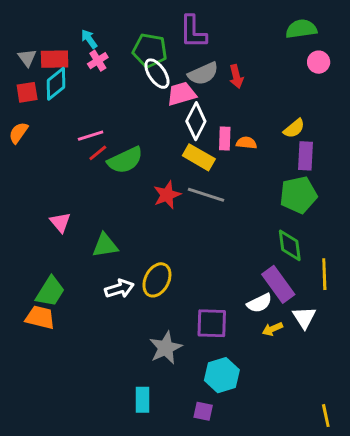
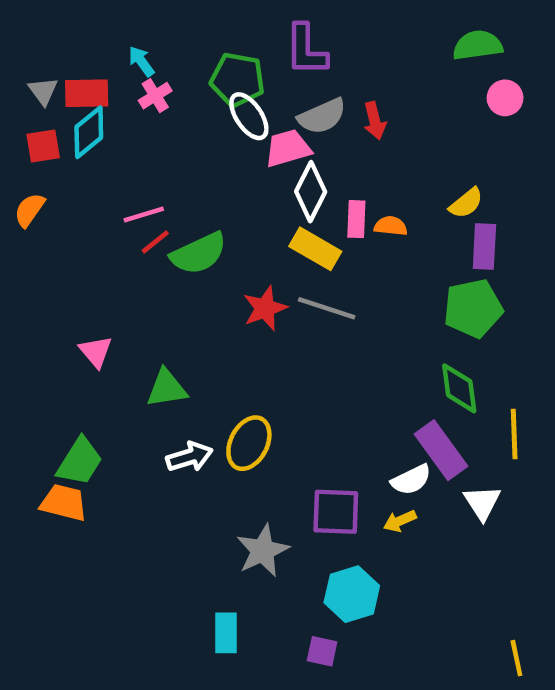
yellow arrow: (272, 329) -> (400, 521), moved

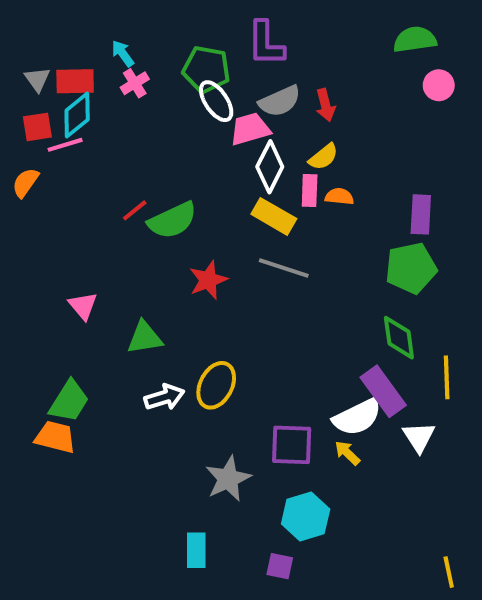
yellow semicircle: (466, 203) -> (323, 157), moved
pink line: (144, 215) -> (65, 145), moved
red star: (265, 308) -> (208, 280), moved
white semicircle: (411, 480) -> (357, 417), size x1.4
yellow arrow: (400, 521) -> (347, 453), turned 68

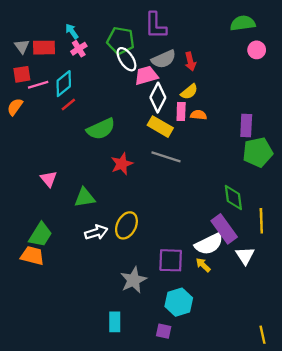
cyan diamond: (77, 115) -> (64, 84), moved
red line: (135, 210) -> (68, 105), moved
green pentagon: (411, 268) -> (258, 152), moved

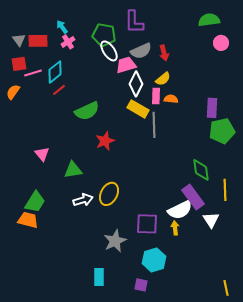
gray line: (166, 157) -> (154, 125), moved, turned 70
yellow arrow: (203, 265) -> (175, 228), turned 40

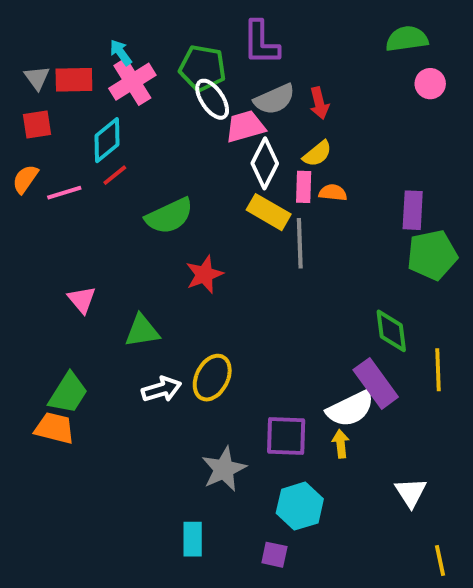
pink cross: (68, 42) -> (132, 82), size x1.6
pink line: (33, 73) -> (64, 193), moved
white triangle: (211, 220) -> (411, 492), moved

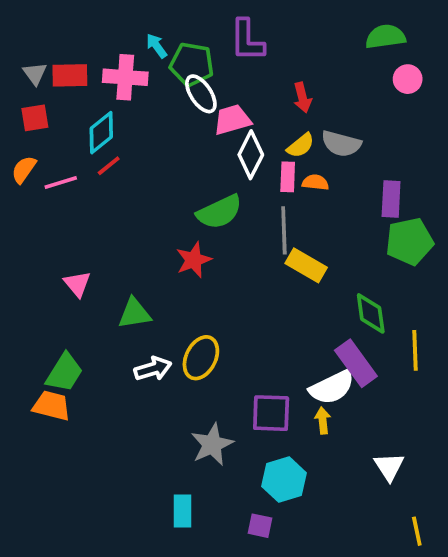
cyan arrow: (121, 52) -> (157, 46), moved
pink cross: (132, 82) -> (125, 77), turned 36
gray semicircle: (274, 99) -> (341, 144), moved, turned 39
yellow rectangle: (269, 212) -> (306, 265), moved
green semicircle: (169, 216) -> (219, 212), moved

